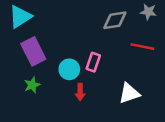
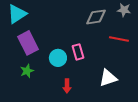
pink rectangle: (93, 62) -> (78, 52), turned -35
red arrow: (80, 92) -> (67, 86), moved

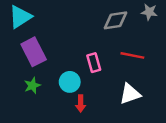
red line: (119, 39) -> (132, 55), moved
cyan circle: (58, 58) -> (70, 82), moved

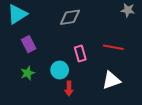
gray diamond: (116, 20) -> (70, 17), moved
purple rectangle: (34, 52) -> (29, 44), size x0.7

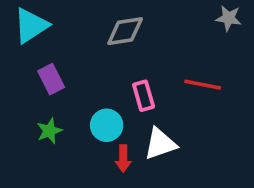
white triangle: (111, 80) -> (160, 144), moved

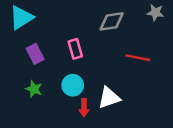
gray diamond: (125, 31) -> (112, 21), moved
pink rectangle: (144, 96) -> (75, 49), moved
green star: (49, 131) -> (34, 89), turned -30

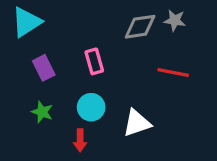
gray star: (155, 13) -> (175, 20), moved
red arrow: (84, 108) -> (80, 140), moved

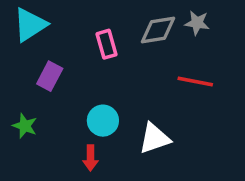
pink rectangle: (94, 61) -> (106, 44), moved
purple rectangle: (44, 68) -> (50, 76), turned 55
green star: (42, 112) -> (25, 126), moved

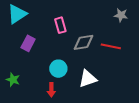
gray star: (197, 23) -> (121, 15), moved
gray diamond: (158, 30) -> (84, 42), moved
green star: (25, 126) -> (13, 80), moved

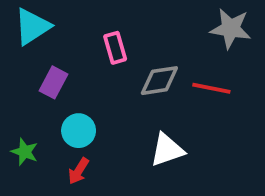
gray star: (121, 15) -> (231, 29), size x1.5
cyan circle: (58, 69) -> (79, 131), moved
red arrow: (51, 90) -> (79, 171), moved, turned 32

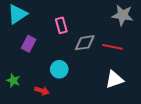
cyan circle: (79, 131) -> (59, 69), moved
white triangle: (167, 150) -> (114, 80), moved
red arrow: (79, 171) -> (42, 91), turned -104

